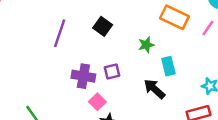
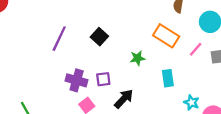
cyan rectangle: (168, 66) -> (168, 78), moved
black arrow: (154, 89) -> (124, 99), moved, turned 85

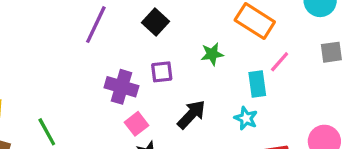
pink line: (196, 49) -> (280, 62), moved
purple square: (103, 79) -> (162, 72), moved
cyan star: (192, 102) -> (246, 118), moved

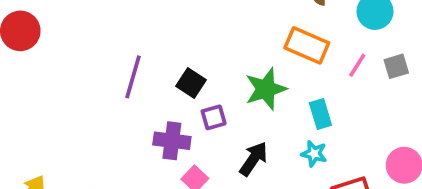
black square: (155, 22) -> (191, 83), moved
green star: (212, 54) -> (266, 89), size x1.6
pink line: (280, 62) -> (357, 65), moved

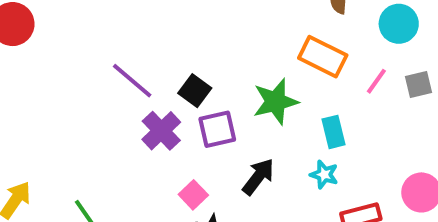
purple line: (133, 77) -> (132, 81), turned -69
purple square: (214, 117) -> (217, 129), size x1.4
purple cross: (172, 141) -> (161, 131), moved, turned 36

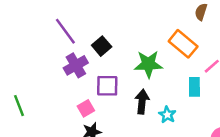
purple square: (217, 129) -> (107, 86), moved
cyan rectangle: (333, 132) -> (194, 87), moved
black arrow: (258, 177) -> (142, 102), moved, turned -45

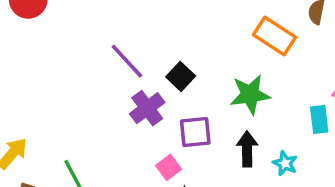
orange rectangle: (183, 44) -> (275, 36), moved

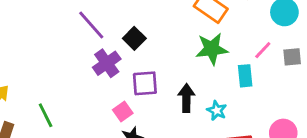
green star: (250, 94) -> (212, 49), moved

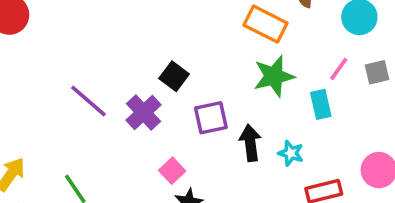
purple line: (91, 25) -> (88, 101), moved
purple square: (145, 83) -> (211, 118), moved

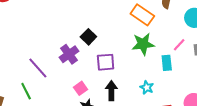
purple line: (88, 101) -> (38, 68), moved
black arrow: (250, 143) -> (111, 91), moved

